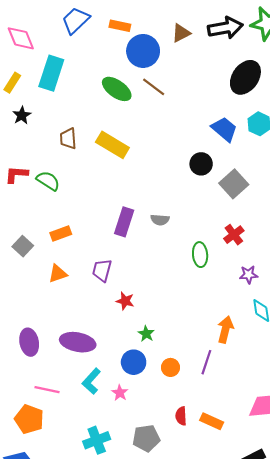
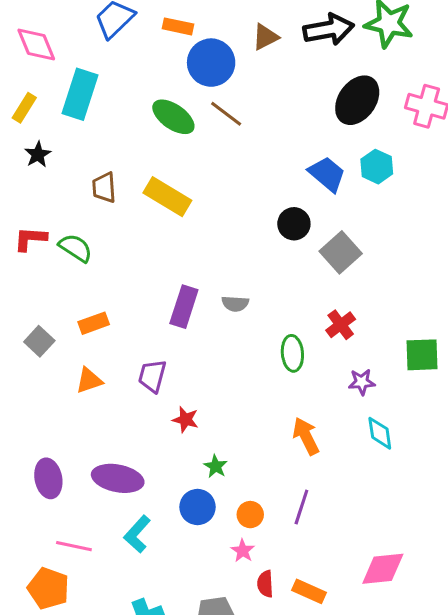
orange arrow: (225, 329) -> (306, 436), moved, turned -40
pink star: (120, 393) -> (243, 551), moved

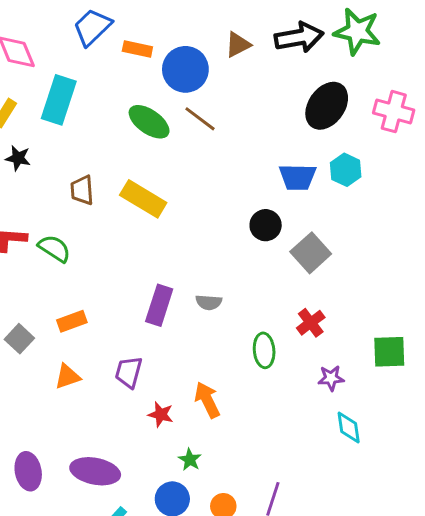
orange rectangle: (178, 26) -> (137, 49), moved
black star: (38, 154) -> (18, 158), turned -30
blue trapezoid: (327, 174) -> (298, 177), turned 141
orange arrow: (306, 436) -> (207, 400), moved

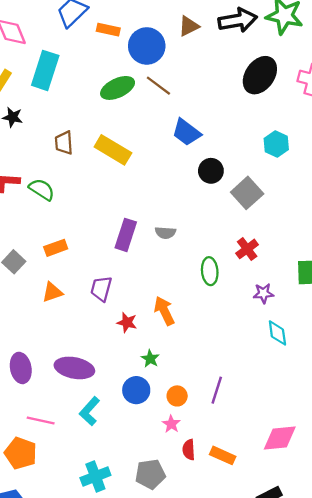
green ellipse: (149, 122) -> (118, 88), turned -60
cyan hexagon: (346, 170) -> (276, 144), moved
blue trapezoid: (298, 177) -> (186, 132), moved, turned 36

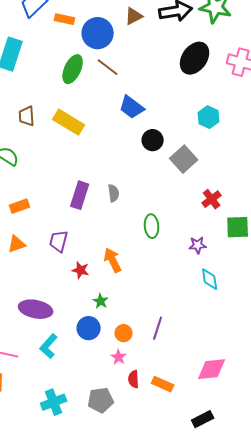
green ellipse: (118, 88) -> (73, 69), turned -40
gray semicircle: (165, 233) -> (114, 193), turned -102
red cross: (247, 249) -> (212, 199), moved

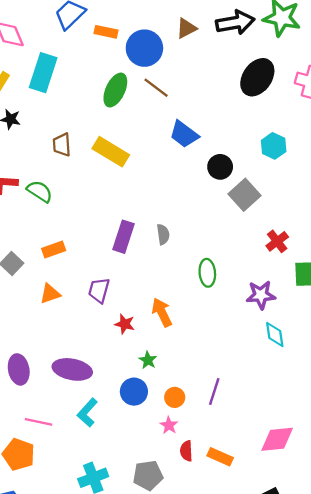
black circle: (153, 140) -> (220, 167), moved
purple star: (198, 245) -> (261, 295), size x1.4

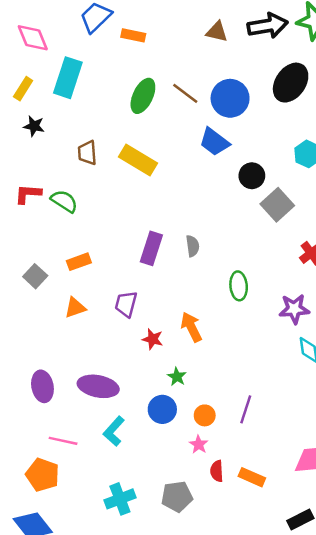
brown triangle: (186, 28) -> (217, 32), turned 40
blue circle: (144, 48) -> (230, 98), moved

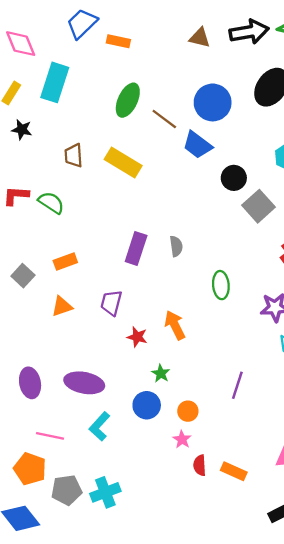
brown line: (185, 93) -> (164, 119), moved
purple line: (246, 409) -> (237, 385), moved
gray pentagon: (177, 496) -> (67, 490), moved

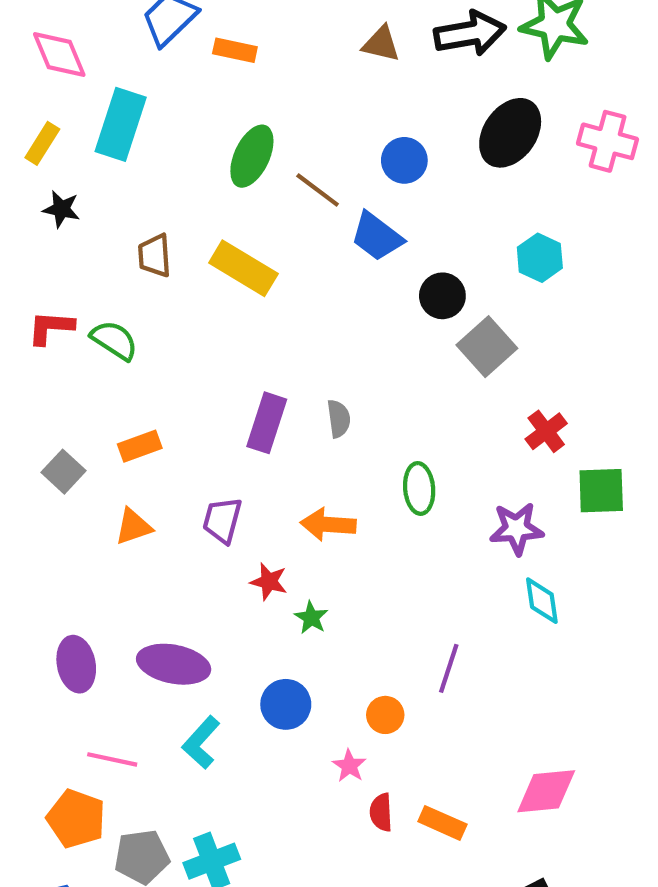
blue circle: (213, 102) -> (404, 160), size x0.7
orange arrow: (175, 325) -> (328, 524), moved, turned -60
green star: (161, 373) -> (311, 618), moved
orange circle: (188, 411) -> (385, 715), moved

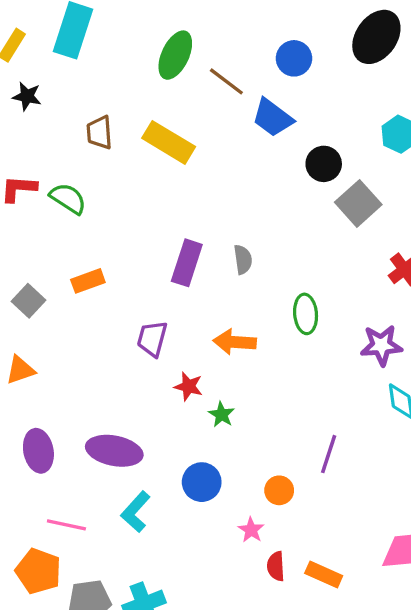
orange triangle: (133, 527) -> (20, 370), moved

